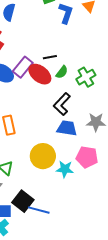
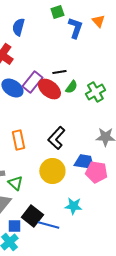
black L-shape: (62, 104) -> (56, 138), moved
blue trapezoid: (67, 128) -> (84, 162), moved
cyan star: (65, 169) -> (73, 206), moved

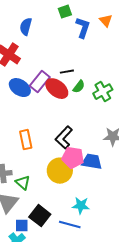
pink pentagon: (96, 172) -> (73, 158), moved
blue line: (48, 225) -> (70, 225), moved

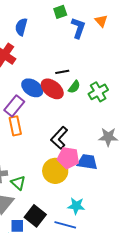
purple rectangle: (40, 82) -> (14, 106), moved
blue ellipse: (20, 88) -> (32, 88), moved
orange rectangle: (26, 140) -> (15, 126), moved

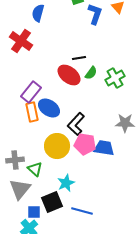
blue ellipse: (32, 88) -> (49, 108), moved
yellow circle: (55, 171) -> (57, 146), moved
cyan star: (76, 206) -> (66, 183), moved, turned -30
black square: (35, 216) -> (52, 202), turned 30

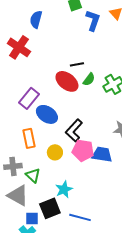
orange rectangle: (32, 112) -> (29, 138), moved
yellow circle: (57, 146) -> (55, 152), size x0.6
gray triangle: (20, 189) -> (18, 195), turned -40

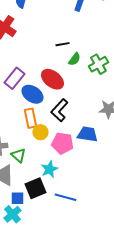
red ellipse: (67, 81) -> (52, 79), moved
orange rectangle: (29, 138) -> (30, 118), moved
pink pentagon: (83, 150) -> (62, 143), moved

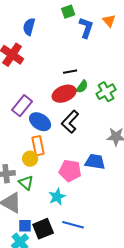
red ellipse: (52, 79) -> (64, 94), moved, turned -60
black L-shape: (59, 110) -> (70, 122), moved
yellow circle: (40, 132) -> (30, 159), moved
black square: (35, 188) -> (43, 229), moved

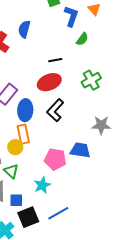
blue semicircle: (29, 27) -> (24, 29), moved
green semicircle: (82, 87) -> (82, 39), moved
blue ellipse: (40, 122) -> (25, 110), turned 60
blue line: (73, 225) -> (58, 213), turned -45
blue square: (25, 226) -> (16, 200), moved

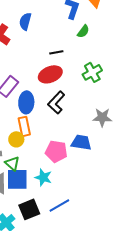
cyan star: (42, 185) -> (43, 177), turned -30
blue square: (16, 200) -> (17, 179), moved, size x1.6

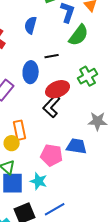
blue semicircle: (25, 21) -> (31, 25), moved
green semicircle: (83, 31) -> (79, 35), size x1.6
red ellipse: (50, 74) -> (58, 89), moved
blue ellipse: (26, 102) -> (31, 72), moved

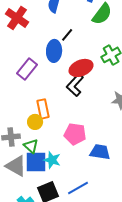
black line: (52, 56) -> (67, 35), moved, turned -40
blue trapezoid: (77, 146) -> (100, 152), moved
cyan star: (39, 181) -> (52, 160), moved

